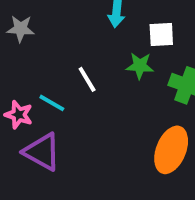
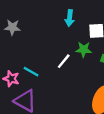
white line: (87, 79) -> (64, 61), moved, turned 70

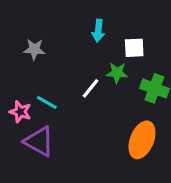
gray star: (12, 27) -> (34, 49), moved

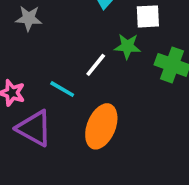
cyan line: (47, 102) -> (62, 89), moved
orange ellipse: (142, 140) -> (101, 126), moved

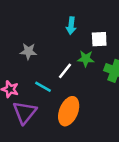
gray star: (29, 18) -> (28, 51), moved
purple triangle: (34, 128) -> (25, 112), turned 40

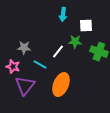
gray star: (28, 51) -> (24, 48), moved

